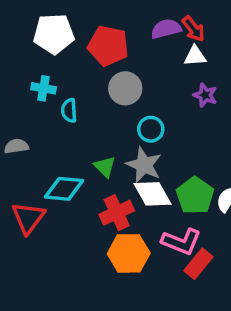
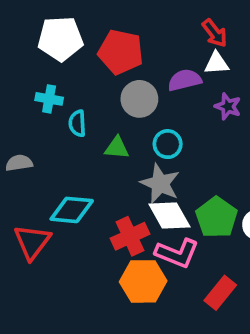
purple semicircle: (166, 29) -> (185, 80), moved
green triangle: (105, 167) -> (117, 148), moved, turned -40
pink L-shape: (181, 242) -> (177, 253), moved

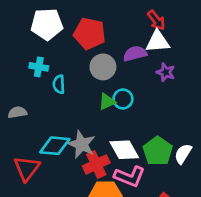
white triangle: (217, 63) -> (158, 42), size x1.4
green triangle: (117, 148) -> (107, 102), moved, turned -30
gray star: (160, 184) -> (82, 144), moved

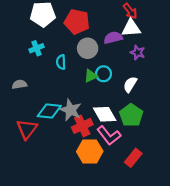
cyan cross: (39, 67) -> (36, 48), turned -32
cyan semicircle: (59, 84) -> (61, 62), moved
white semicircle: (183, 154) -> (130, 84), moved
pink L-shape: (130, 176) -> (109, 136), turned 30

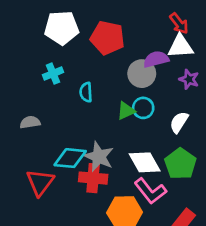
gray circle: (88, 48) -> (142, 74), moved
red cross: (82, 126) -> (93, 178), moved, turned 30

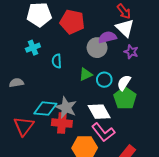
white triangle: (180, 46) -> (125, 28), turned 48
cyan circle: (143, 108) -> (104, 80), moved
green pentagon: (180, 164) -> (125, 98), moved

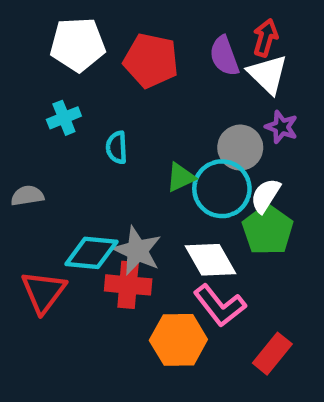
red arrow: (124, 11) -> (265, 38), turned -126
purple semicircle: (107, 37) -> (224, 56), moved, turned -96
gray circle: (97, 48) -> (240, 148), moved
cyan circle: (104, 80) -> (222, 189), size x1.6

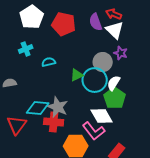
red arrow: (265, 38) -> (114, 14), turned -84
white pentagon: (78, 45) -> (32, 17), turned -30
cyan semicircle: (117, 148) -> (49, 62), turned 80
white diamond: (210, 260) -> (102, 116), moved

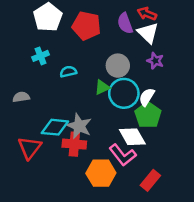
gray circle: (103, 62) -> (118, 66), moved

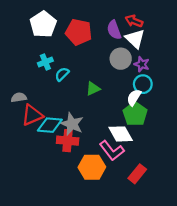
cyan cross: (40, 56) -> (45, 62), moved
gray circle: (118, 66) -> (121, 59), moved
cyan semicircle: (68, 72) -> (62, 74), turned -32
cyan circle: (124, 93) -> (143, 84), moved, size x0.7
red triangle: (30, 148) -> (32, 115), moved, turned 30

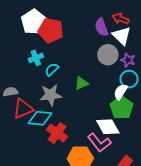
red pentagon: (79, 32) -> (51, 30), moved
gray star: (72, 124) -> (51, 95), moved, turned -30
red cross: (68, 141) -> (57, 133), turned 30

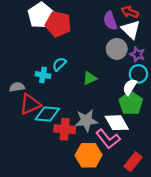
cyan cross: (36, 58) -> (43, 75), moved, turned 32
gray star: (51, 95) -> (86, 121), moved
red cross: (57, 133) -> (65, 129), turned -30

